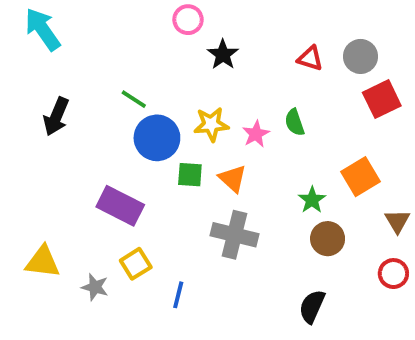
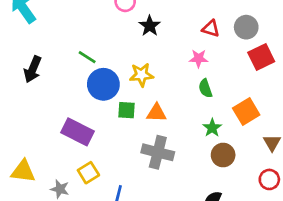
green semicircle: (295, 122) -> (205, 88), moved
pink star: (256, 134) -> (199, 58), moved, turned 30
orange triangle: (233, 179) -> (156, 113), turned -40

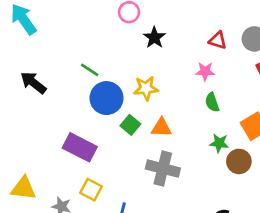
black arrow: (33, 69) -> (33, 83), turned 105
green square: (126, 110) -> (130, 125), turned 36
green star: (212, 128) -> (219, 143), turned -30
brown circle: (223, 155) -> (239, 161), moved
yellow square: (88, 173) -> (91, 190), turned -30

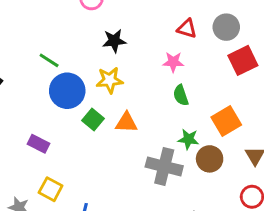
black star: (154, 38) -> (114, 41), moved, turned 30
purple rectangle: (80, 147) -> (38, 144), size x0.6
gray cross: (163, 168) -> (164, 166), moved

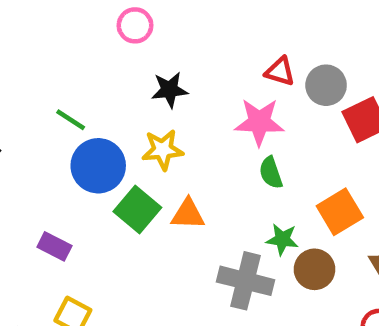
gray circle: (226, 27) -> (326, 85), moved
pink star: (173, 62) -> (259, 122), size x1.5
green square: (93, 120) -> (137, 209), size x1.4

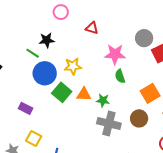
red triangle: (280, 71) -> (92, 28), moved
black star: (170, 90) -> (47, 40), moved
green star: (282, 239) -> (103, 100), moved

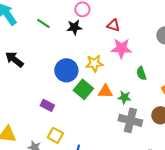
black star: (47, 40) -> (74, 27), moved
green line: (33, 53) -> (43, 23), moved
pink star: (115, 54) -> (121, 48), moved

